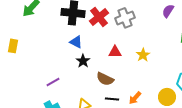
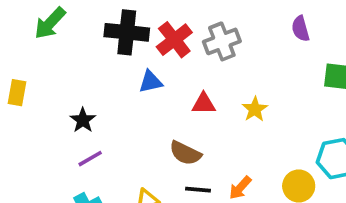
purple semicircle: (168, 11) -> (301, 29), turned -48
blue triangle: (76, 42) -> (151, 82), moved, turned -40
black star: (83, 61) -> (83, 120), moved

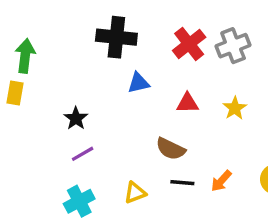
green arrow: (50, 23) -> (25, 56), moved, turned 144
red cross: (174, 40) -> (189, 44), moved
gray cross: (222, 41) -> (233, 46), moved

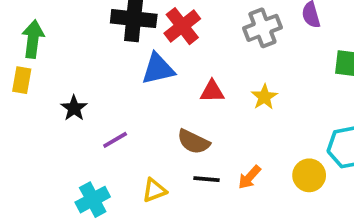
red cross: (189, 44) -> (182, 26), moved
blue triangle: (138, 83) -> (158, 69), size x1.4
black star: (76, 118) -> (74, 108), moved
purple line: (83, 154) -> (115, 140), moved

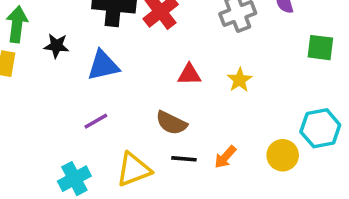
blue triangle: (158, 69) -> (103, 65), moved
black star: (74, 108) -> (56, 46), moved, turned -30
yellow triangle: (154, 190) -> (134, 170), size x1.5

